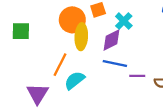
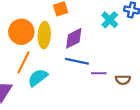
orange circle: (72, 20) -> (21, 32), moved
cyan cross: (124, 21) -> (110, 20), moved

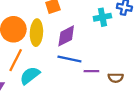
cyan cross: (110, 20) -> (102, 17), turned 35

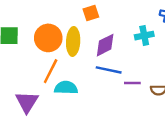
cyan cross: (102, 17) -> (144, 36), moved
cyan semicircle: (30, 75) -> (66, 88), turned 40

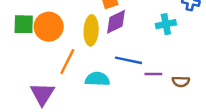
orange circle: (48, 38) -> (49, 27), moved
purple diamond: (105, 45) -> (116, 22), moved
cyan semicircle: (66, 88) -> (97, 79), moved

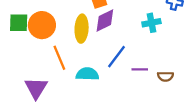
blue line: (128, 60) -> (117, 57), turned -65
orange line: (67, 62) -> (59, 58), turned -50

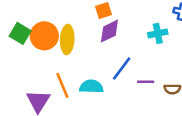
green square: (19, 23) -> (20, 33), turned 30
yellow ellipse: (82, 29) -> (67, 39), moved
orange line: (59, 58) -> (62, 85), moved

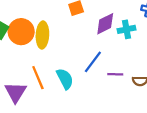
purple diamond: (109, 31) -> (105, 24), moved
cyan semicircle: (91, 87) -> (65, 79), turned 60

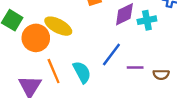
orange circle: (21, 32) -> (36, 38), moved
yellow ellipse: (42, 35) -> (58, 26), turned -65

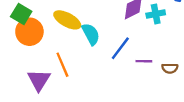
orange circle: (36, 38) -> (29, 32), moved
cyan semicircle: (82, 72) -> (91, 34), moved

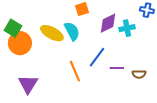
cyan semicircle: (91, 34) -> (72, 31), moved
orange line: (62, 65) -> (75, 71), moved

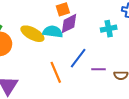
purple diamond: (108, 23) -> (69, 24), moved
cyan semicircle: (72, 31) -> (53, 32), turned -54

